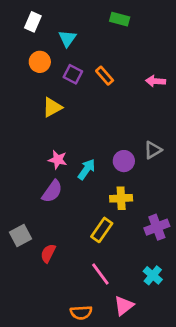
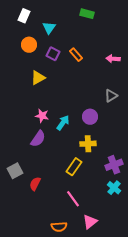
gray triangle: (153, 150) -> (111, 96), moved
cyan cross: (153, 275) -> (114, 188), moved

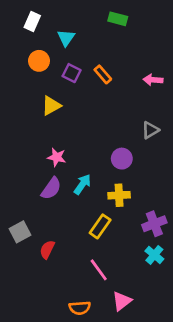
cyan arrow: (63, 123) -> (82, 184), moved

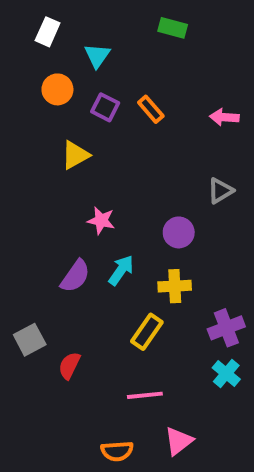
pink star: (57, 157) -> (101, 221), moved
pink line: (99, 270) -> (145, 395), turned -60

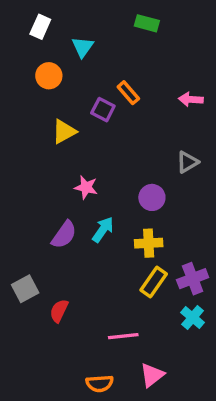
purple square: (105, 107) -> (103, 110), moved
yellow rectangle: (147, 332) -> (154, 282), moved

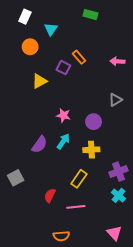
pink star: (86, 187) -> (63, 115), moved
yellow rectangle: (154, 282) -> (79, 179), moved
red semicircle: (59, 311) -> (50, 195), moved
pink triangle: (152, 375) -> (114, 233), moved, turned -35

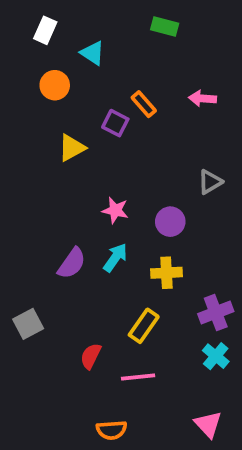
cyan triangle: (51, 29) -> (93, 53), turned -32
pink arrow: (117, 61) -> (202, 98), moved

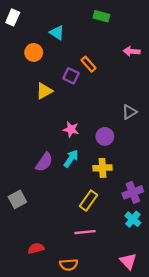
white rectangle: (45, 30) -> (13, 17), moved
pink arrow: (202, 98) -> (132, 51), moved
red semicircle: (91, 356) -> (36, 248), moved, turned 49

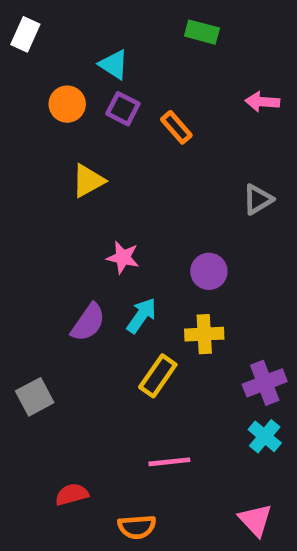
purple square: (71, 76) -> (123, 109), moved
gray triangle: (129, 112) -> (258, 199), moved
pink star: (71, 129) -> (123, 257), moved
yellow rectangle: (88, 201) -> (158, 376), moved

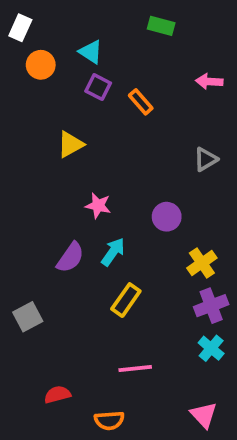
orange circle: (67, 104) -> (41, 65), moved
yellow cross: (204, 334) -> (202, 263), moved, turned -32

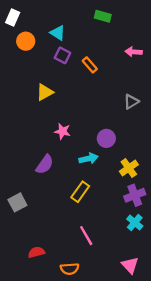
cyan arrow: (113, 252) -> (89, 159), moved, turned 42
pink line: (135, 369) -> (86, 236), turned 66

